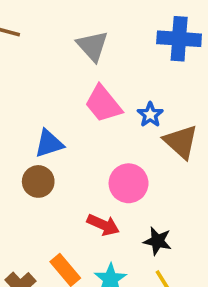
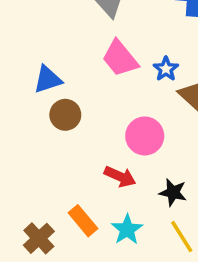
blue triangle: (49, 144) -> (48, 80), moved
brown circle: (38, 181) -> (65, 115), moved

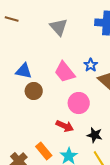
pink trapezoid: (120, 58) -> (65, 72), moved
blue triangle: (48, 80) -> (24, 71), turned 30

